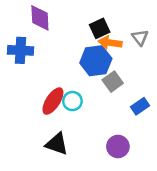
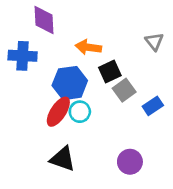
black square: (100, 28) -> (110, 72), moved
orange arrow: (110, 43) -> (88, 47), moved
blue hexagon: (96, 61) -> (70, 83), moved
blue rectangle: (140, 106) -> (153, 106), moved

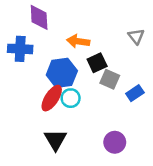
gray square: (124, 90) -> (110, 79), turned -30
black triangle: (63, 159) -> (55, 140), turned 40

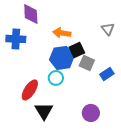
blue hexagon: (62, 73) -> (62, 58), moved
red ellipse: (52, 98) -> (30, 90), moved

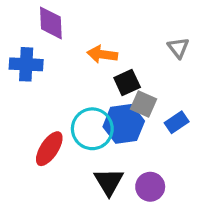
blue hexagon: (62, 58) -> (124, 124), moved
cyan circle: (56, 78) -> (92, 129), size x1.6
black triangle: (44, 111) -> (109, 182), moved

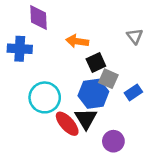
cyan circle: (92, 129) -> (45, 97), moved
red ellipse: (49, 149) -> (67, 124), moved, turned -75
black triangle: (109, 182) -> (86, 119), moved

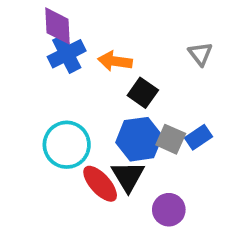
blue cross: (20, 49) -> (67, 54), moved, turned -30
black square: (96, 62) -> (143, 93), turned -30
gray square: (108, 79) -> (171, 139), moved

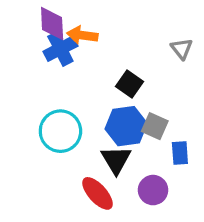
orange arrow: (115, 61) -> (82, 35), moved
blue rectangle: (199, 137) -> (180, 153), moved, turned -60
red ellipse: (100, 184) -> (98, 193), moved

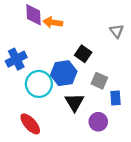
blue cross: (60, 49) -> (16, 59), moved
blue hexagon: (126, 126) -> (64, 73), moved
red ellipse: (98, 193) -> (30, 124), moved

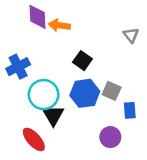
black square: (83, 54) -> (82, 61), moved
blue hexagon: (64, 73) -> (85, 93), moved
black triangle: (74, 102) -> (53, 115), moved

